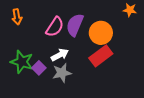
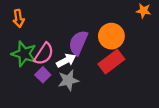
purple semicircle: (75, 25) -> (78, 43), moved
pink semicircle: (55, 27) -> (44, 54), moved
green star: (22, 62) -> (24, 54), moved

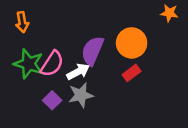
red rectangle: (111, 62) -> (132, 73), size x0.6
purple square: (43, 75) -> (52, 100), moved

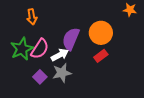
orange arrow: (22, 22) -> (32, 17), moved
green star: (29, 64) -> (22, 49), turned 30

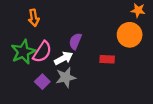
orange circle: (101, 33) -> (130, 35), moved
purple semicircle: (71, 39) -> (75, 41), size x0.7
red rectangle: (101, 56) -> (107, 59), turned 40

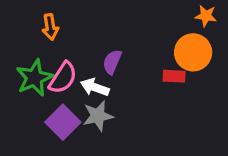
white arrow: (64, 58) -> (95, 87), turned -132
red rectangle: (107, 59) -> (174, 76), moved
purple square: (42, 82) -> (63, 122), size x1.5

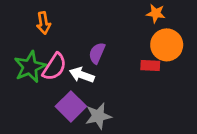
orange star: (206, 16) -> (156, 13), moved
gray star: (98, 116) -> (98, 116), moved
purple square: (63, 122) -> (71, 106), moved

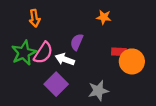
orange star: (156, 13) -> (104, 17), moved
orange circle: (167, 45) -> (132, 61), moved
gray star: (98, 116) -> (98, 91), moved

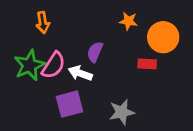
orange circle: (132, 61) -> (163, 37), moved
purple square: (56, 84) -> (70, 104), turned 30

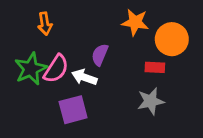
orange star: (128, 21) -> (135, 22), size x1.4
gray star: (122, 112) -> (151, 101), moved

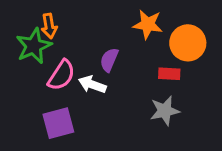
green star: (31, 69) -> (34, 46), moved
purple square: (73, 110) -> (58, 123), moved

